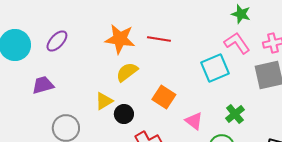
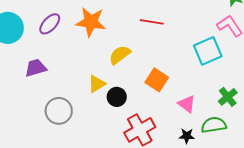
orange star: (120, 39) -> (91, 22), moved

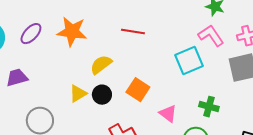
black circle: (117, 97) -> (102, 95), moved
green cross: (228, 97) -> (209, 107), turned -36

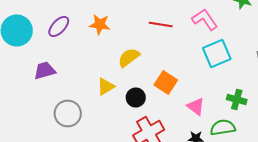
orange star: (72, 32) -> (100, 24), size x0.7
pink L-shape: (211, 36) -> (205, 20), moved
black circle: (102, 95) -> (136, 98), moved

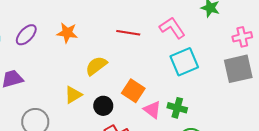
green cross: (237, 100) -> (177, 108), moved
pink triangle: (196, 106) -> (152, 110), moved

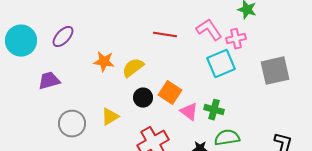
orange star: (67, 33) -> (104, 62), moved
pink cross: (242, 37) -> (236, 39), moved
yellow triangle: (73, 95) -> (110, 117), moved
black circle: (103, 106) -> (143, 98), moved

